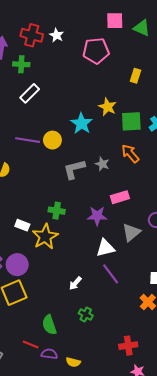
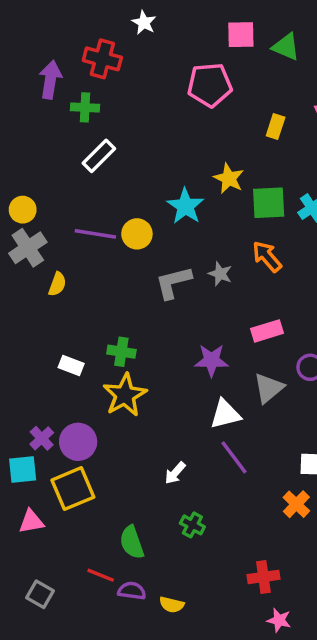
white star: (57, 35) -> (144, 23), moved
pink rectangle: (120, 197) -> (267, 331), moved
green cross: (57, 211) -> (121, 352), moved
white rectangle: (22, 225) -> (71, 366), moved

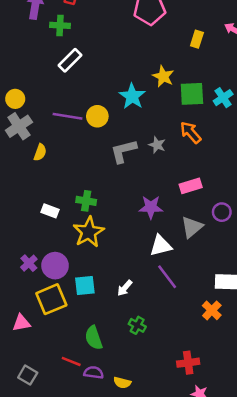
cyan square: (23, 470) -> (85, 286), moved

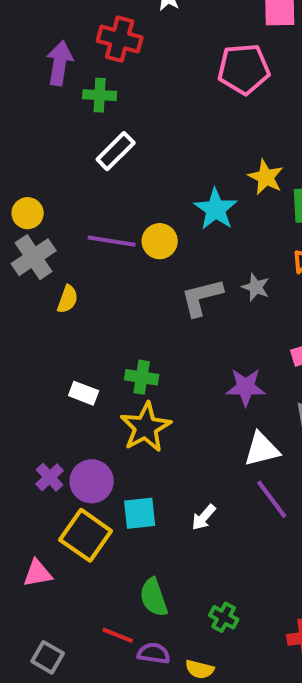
yellow square: (51, 299) -> (86, 535), turned -32
green cross: (137, 325) -> (224, 617), moved

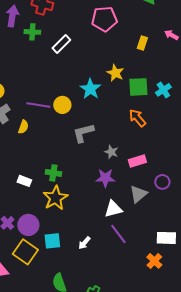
white rectangle: (116, 151) -> (61, 44), moved
gray star: (256, 287) -> (111, 152), moved
yellow semicircle: (68, 299) -> (23, 127), moved

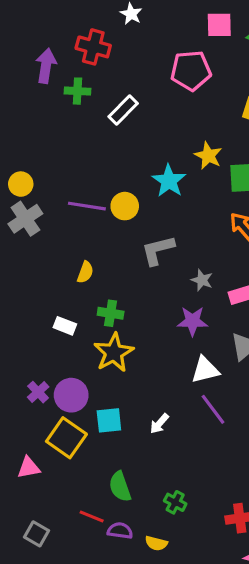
yellow semicircle: (23, 127) -> (85, 272), moved

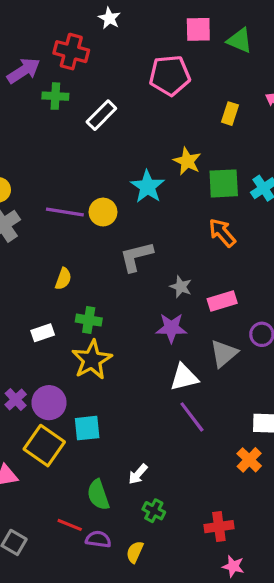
purple arrow: (46, 66) -> (24, 71), turned 48
white rectangle: (65, 326) -> (43, 333), turned -40
white arrow: (159, 424) -> (138, 474), moved
yellow semicircle: (156, 543) -> (135, 552), turned 100

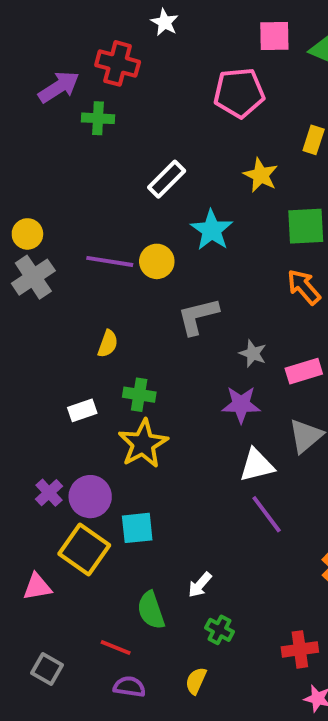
white rectangle: (101, 115) -> (167, 179), moved
yellow star: (187, 161) -> (261, 175), moved
purple semicircle: (98, 539) -> (129, 687), moved

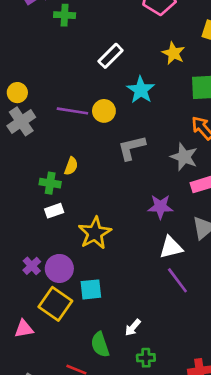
gray star: (253, 354) -> (184, 157), moved, size x1.5
green cross: (139, 395) -> (50, 183), moved
green cross: (220, 630) -> (146, 358), turned -30

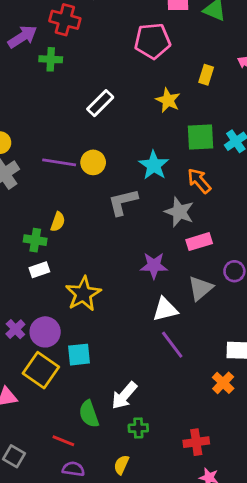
cyan star: (141, 90) -> (154, 165), moved
white arrow: (133, 328) -> (124, 396), size x1.5

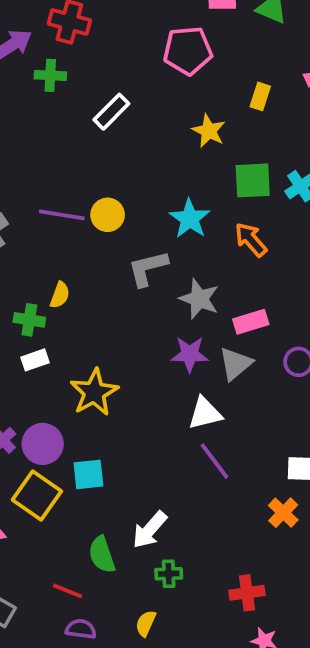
white rectangle: (100, 103) -> (111, 112), moved
gray star: (179, 212) -> (199, 299), moved
gray triangle: (200, 288) -> (235, 364), moved

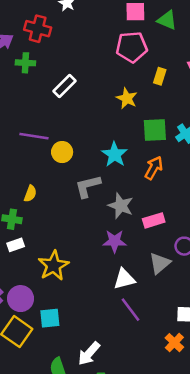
pink pentagon: (188, 51) -> (132, 47), moved
purple line: (62, 215) -> (34, 136), moved
orange arrow: (251, 240) -> (154, 168), turned 70
yellow semicircle: (60, 295) -> (30, 194), moved
gray triangle: (235, 364) -> (160, 263), moved

